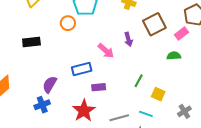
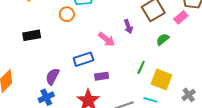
green semicircle: (174, 56) -> (163, 39), moved, turned -32
yellow square: (158, 94) -> (161, 79), size x1.5

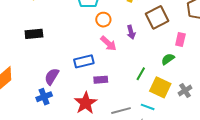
orange circle: (67, 14) -> (103, 20), moved
pink rectangle: (181, 17) -> (180, 40), moved, turned -40
green semicircle: (163, 39) -> (168, 59), moved
gray cross: (189, 95) -> (185, 91), moved

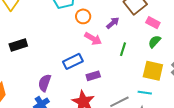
purple arrow: (131, 32) -> (113, 23), turned -104
pink rectangle: (180, 40) -> (153, 23), moved, turned -64
green line: (141, 74) -> (123, 49), moved

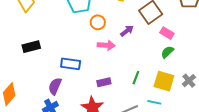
pink arrow: (93, 39) -> (106, 45), turned -30
green line: (123, 49) -> (136, 78), moved
blue rectangle: (73, 61) -> (71, 64), moved, turned 30

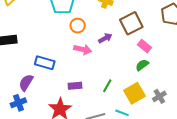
yellow square: (164, 81) -> (135, 93), turned 35

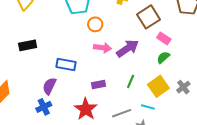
purple arrow: (105, 38) -> (128, 48), moved, size x1.6

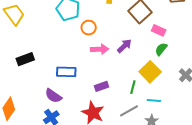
purple arrow: (128, 48) -> (124, 46), size x0.7
green line: (131, 81) -> (133, 87), moved
purple semicircle: (49, 86) -> (53, 96), turned -72
yellow square: (158, 86) -> (150, 72), moved

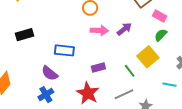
green line: (133, 87) -> (130, 71), turned -56
cyan line: (154, 101) -> (169, 85), moved

